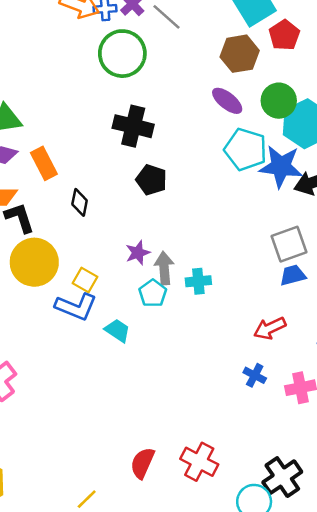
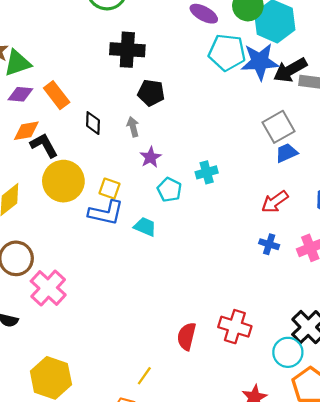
gray arrow: (164, 268) -> (133, 127), moved, size x0.7

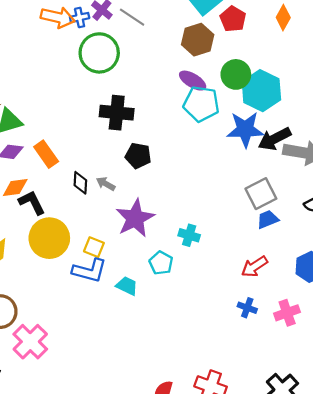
cyan pentagon: (227, 52) -> (201, 104), moved
gray arrow: (133, 127) -> (106, 184), moved, turned -48
purple star: (151, 157) -> (135, 218), size x1.8
cyan cross: (207, 172) -> (189, 235), turned 30
cyan pentagon: (169, 190) -> (161, 263), moved

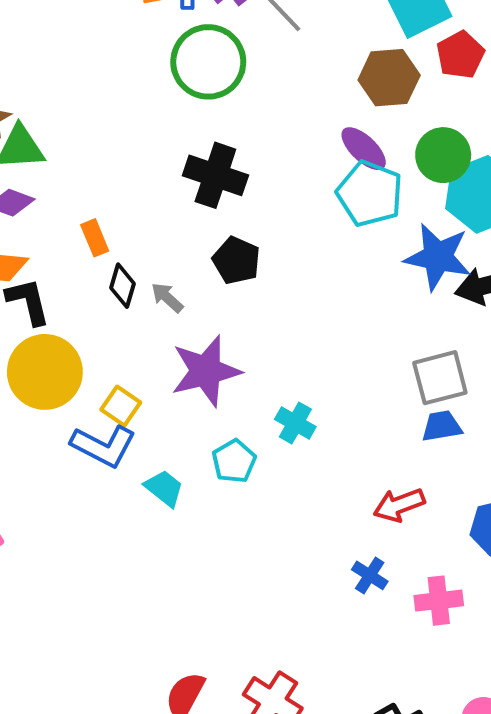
orange rectangle: (46, 154) -> (95, 238), moved, size x0.7

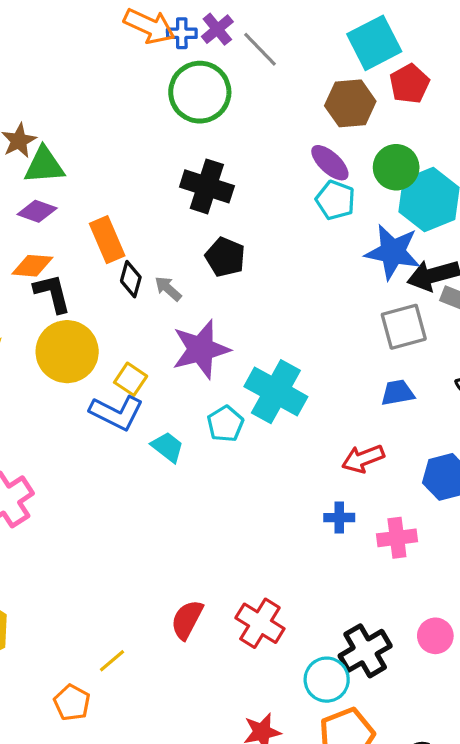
cyan pentagon: (370, 194) -> (335, 200), size x0.7
orange rectangle: (95, 238) -> (107, 240), size x1.5
gray square: (440, 378) -> (404, 327), moved
cyan cross: (295, 423) -> (276, 392), size x1.8
blue cross: (370, 575) -> (339, 518), turned -32

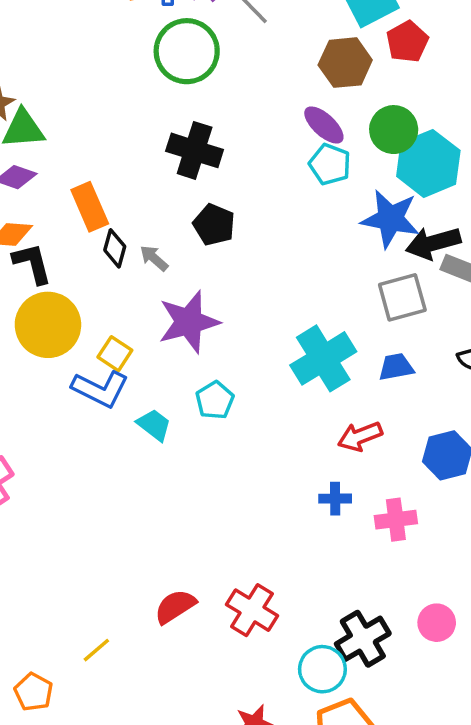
cyan cross: (276, 392) -> (323, 358), moved, turned 30
red semicircle: (187, 620) -> (175, 606), turned 30
orange pentagon: (72, 703) -> (34, 692), moved

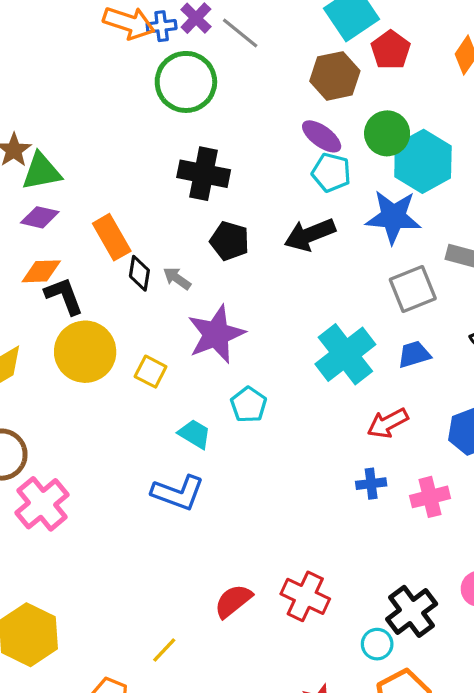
black arrow: (433, 243) -> (310, 235), moved
blue L-shape: (100, 389) -> (178, 493), moved
cyan circle: (322, 669) -> (377, 644), size x0.7

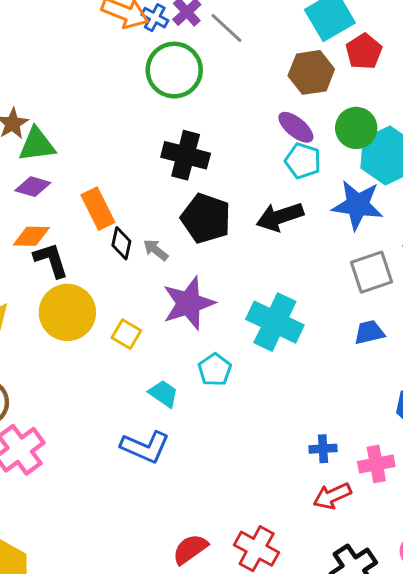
blue cross: (162, 26) -> (155, 18), turned 32
black pentagon: (230, 241) -> (206, 218), size x1.4
cyan cross: (345, 354) -> (275, 322), moved, turned -30
red arrow: (388, 423) -> (332, 496), moved

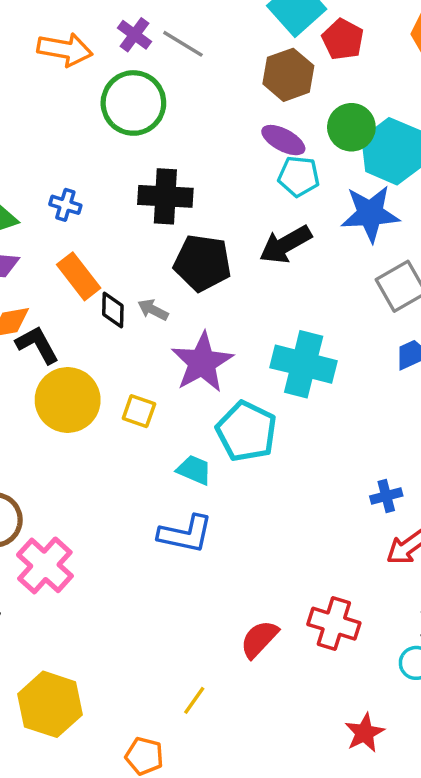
blue cross: (155, 18) -> (65, 205), moved
cyan pentagon: (215, 370) -> (246, 431), size x1.6

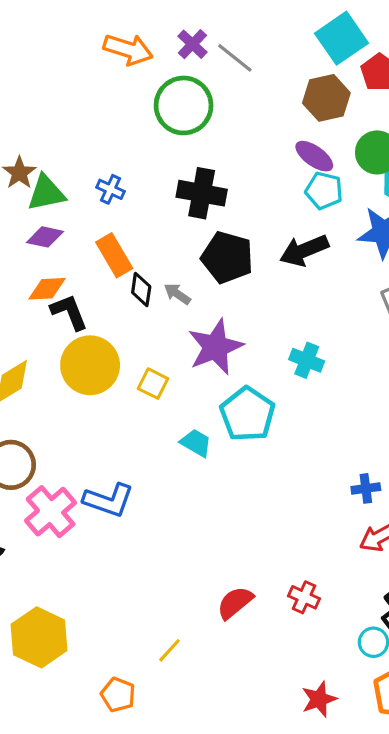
cyan cross: (304, 364) -> (307, 360), size x0.6
blue L-shape: (185, 534) -> (109, 500), moved
red cross: (334, 624) -> (304, 597), size x0.7

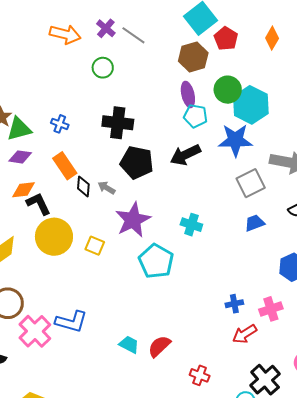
green circle: (184, 105) -> (103, 68), size x0.6
purple ellipse: (314, 156) -> (188, 94), turned 45
cyan trapezoid: (196, 443) -> (129, 344), moved
red semicircle: (235, 603) -> (159, 346), moved

